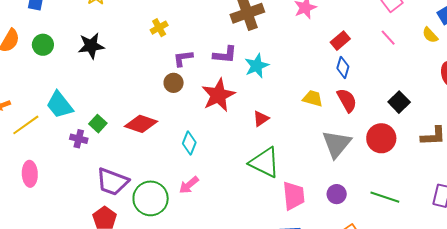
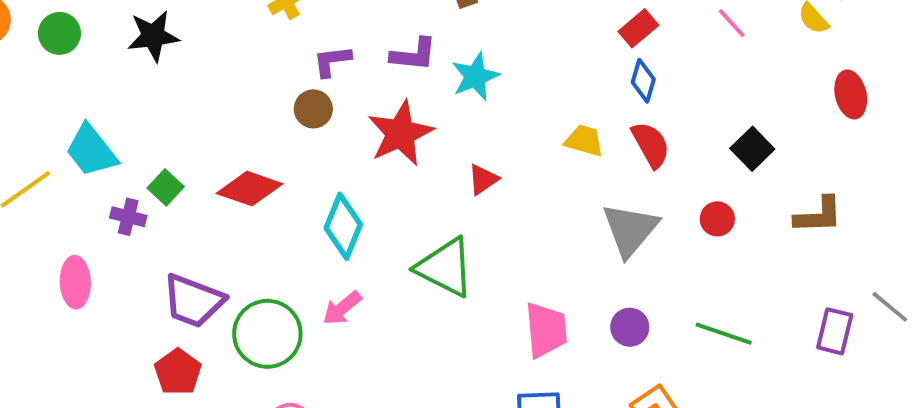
red circle: (381, 138) -> (717, 219), size x0.6
cyan diamond: (189, 143) -> (343, 226), size x1.4
green triangle: (265, 162) -> (445, 267), moved
pink ellipse: (30, 174) -> (75, 282), moved

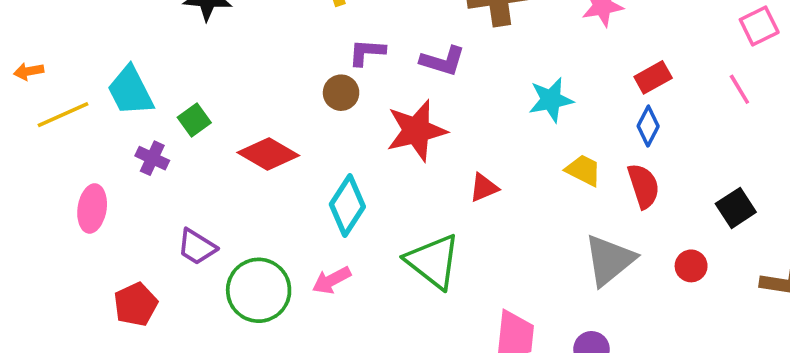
cyan star: (475, 76) -> (551, 100), moved
green square: (166, 187) -> (194, 120), moved
purple trapezoid: (193, 301) -> (197, 247), size x0.7
red pentagon: (178, 372) -> (136, 304), moved

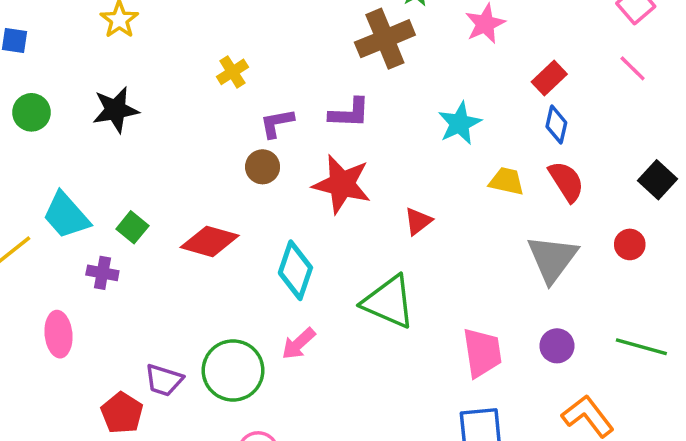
red star: (416, 131) -> (342, 184), turned -30
purple trapezoid: (197, 247) -> (164, 380), moved

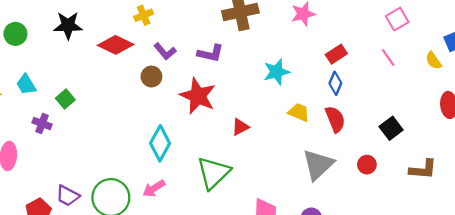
green circle: (31, 112) -> (15, 34), moved
purple L-shape: (277, 123) -> (165, 51), turned -130
cyan trapezoid: (66, 216) -> (26, 84), size x0.7
red diamond: (210, 241) -> (116, 45), moved
green triangle: (389, 302) -> (213, 173), turned 42

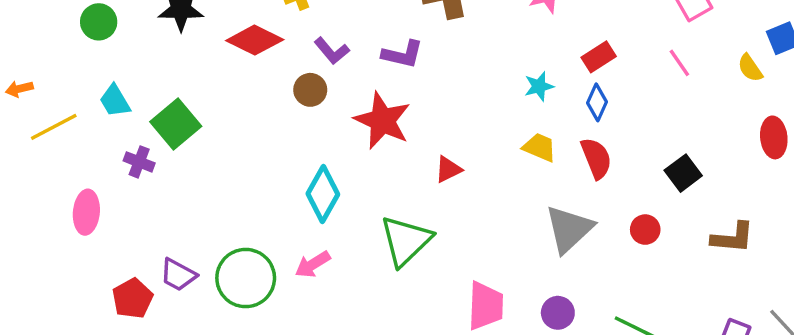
cyan star: (277, 72) -> (539, 86), moved, size x0.7
green square: (65, 99) -> (176, 124), size x1.6

